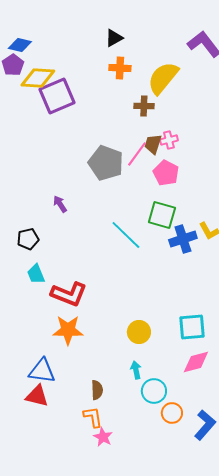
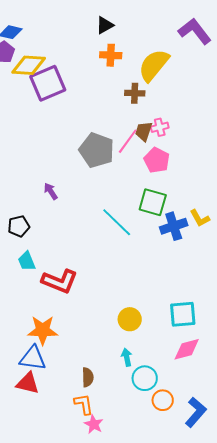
orange star: (68, 330) -> (43, 330), moved

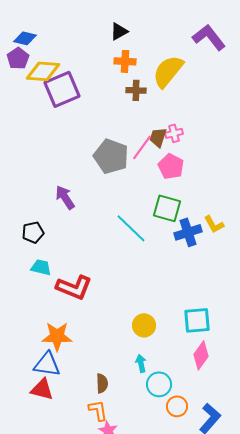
brown cross: (135, 93) -> (136, 90), moved
purple arrow: (51, 191) -> (65, 197), size x1.4
cyan trapezoid: (27, 261) -> (41, 267), turned 125
pink diamond: (187, 349) -> (201, 355), turned -40

